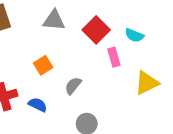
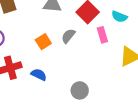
gray semicircle: (73, 86) -> (68, 36), moved

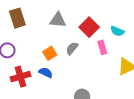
blue semicircle: (39, 75) -> (46, 73), moved

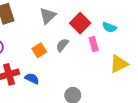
gray triangle: (58, 20) -> (48, 16), turned -48
blue semicircle: (46, 73) -> (32, 79), moved

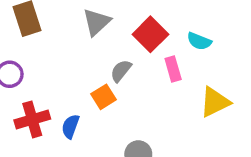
orange square: (39, 50) -> (104, 97), moved
blue semicircle: (32, 79) -> (70, 126), turned -96

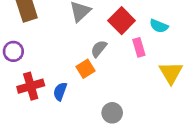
yellow triangle: (215, 102) -> (171, 73), turned -35

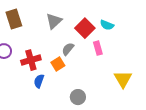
cyan semicircle: (159, 26) -> (107, 25), moved
yellow triangle: (171, 73) -> (123, 79), moved
red cross: (31, 86) -> (31, 60), moved

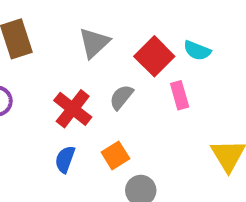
red cross: (31, 60) -> (73, 109), moved, turned -36
orange square: (58, 64) -> (115, 155), moved

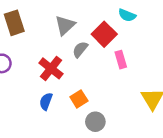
cyan semicircle: (197, 51) -> (127, 15), moved
gray semicircle: (121, 97) -> (80, 49), moved

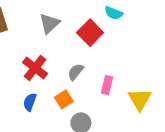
gray semicircle: (80, 49) -> (76, 72), moved
pink rectangle: (121, 60) -> (107, 85), moved, turned 30

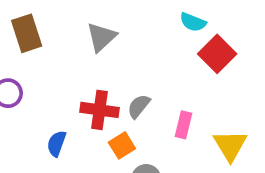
red square: (90, 33) -> (217, 54), moved
red cross: (35, 68) -> (99, 110), moved, turned -30
blue semicircle: (30, 102) -> (57, 144), moved

